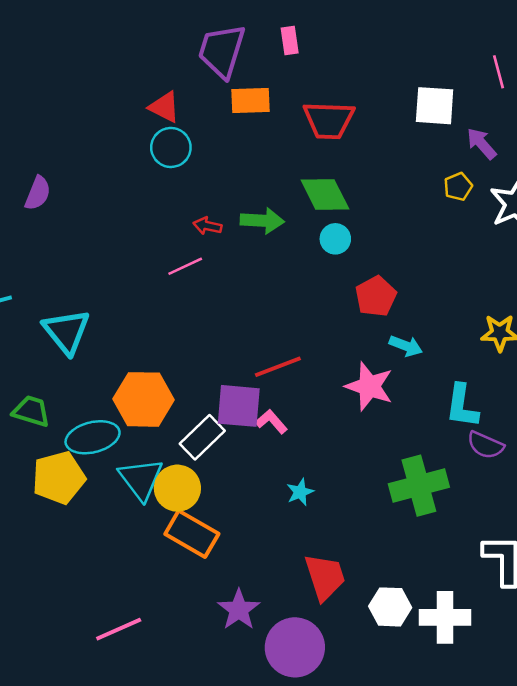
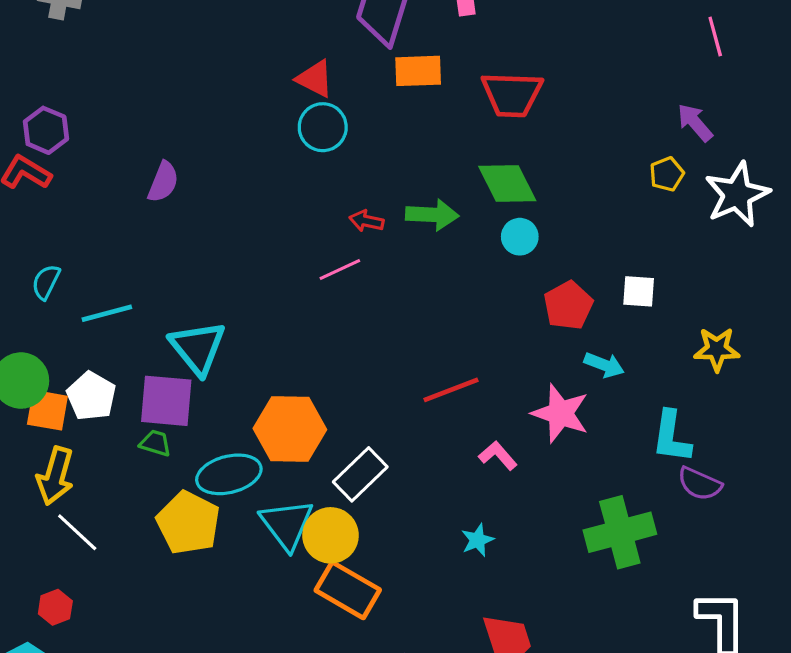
white square: (435, 106) -> (639, 291), moved, size x0.7
purple square: (239, 406) -> (166, 401), moved
green trapezoid: (31, 411) -> (155, 443), size x0.7
pink L-shape: (271, 422) -> (498, 456), moved
yellow pentagon: (59, 478) -> (188, 523), turned -30

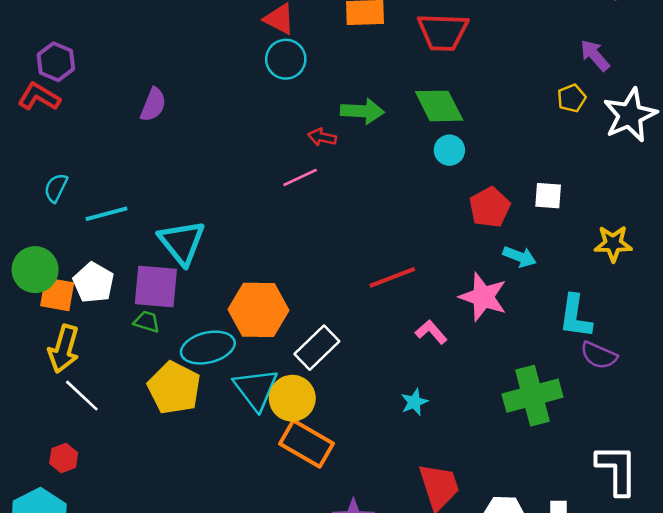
green arrow: (432, 215) -> (362, 111), moved

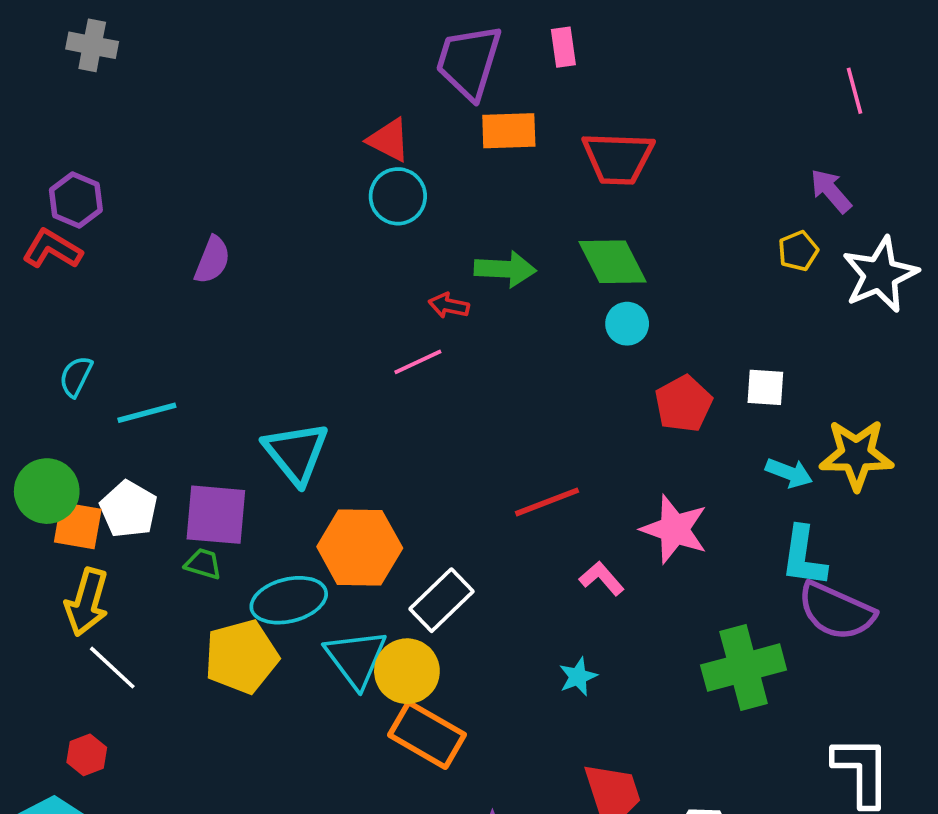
cyan triangle: (182, 242) -> (296, 453), moved
yellow star: (613, 244) -> (856, 455), size x1.4
cyan arrow: (520, 257) -> (789, 473), moved
purple semicircle: (599, 355) -> (836, 611), size x1.5
yellow pentagon: (174, 388) -> (241, 657), turned 30

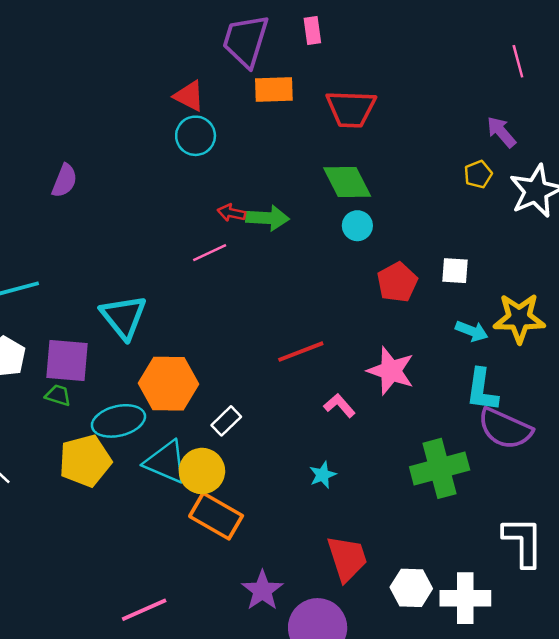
green arrow: (505, 269) -> (267, 218), moved
white rectangle: (442, 600) -> (226, 421), size x0.7
cyan triangle: (356, 658) -> (166, 462), turned -30

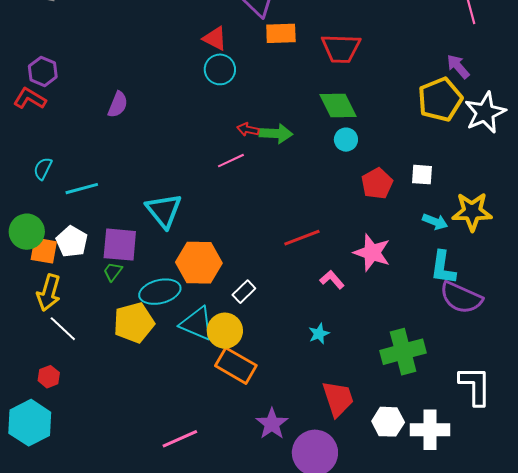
yellow pentagon: (478, 174) -> (440, 99), size x2.0
green trapezoid: (58, 395) -> (113, 272), turned -70
green cross: (440, 468) -> (403, 352), moved

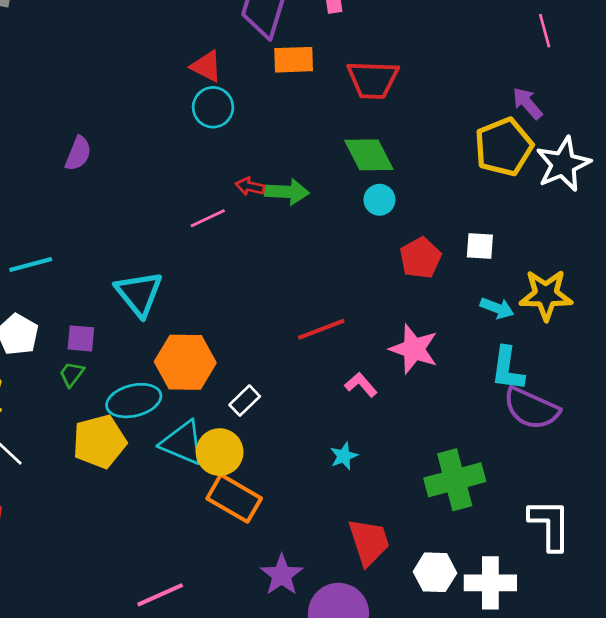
pink line: (231, 161) -> (208, 218), moved
purple square: (120, 245) -> (81, 338), size x0.6

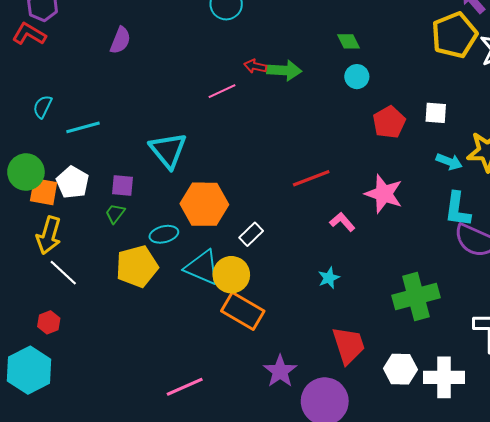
green diamond: (369, 155) -> (349, 41), size x0.6
cyan ellipse: (134, 401) -> (164, 234), size x0.7

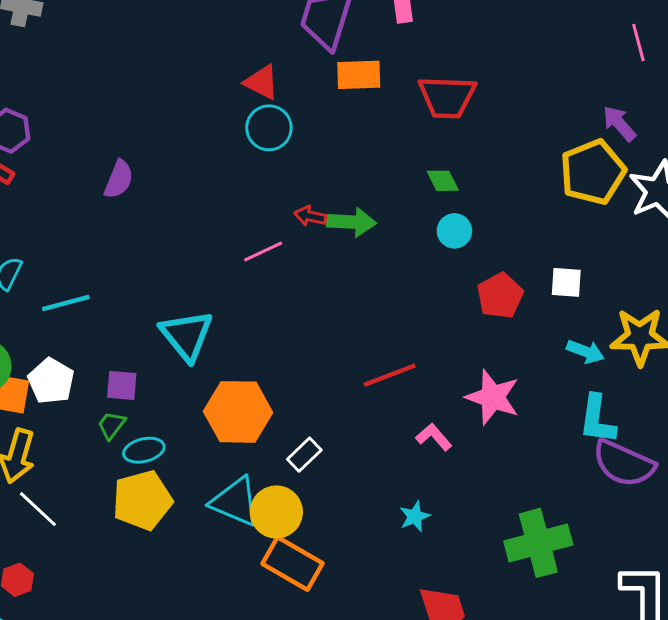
cyan ellipse: (164, 234) -> (144, 450), moved

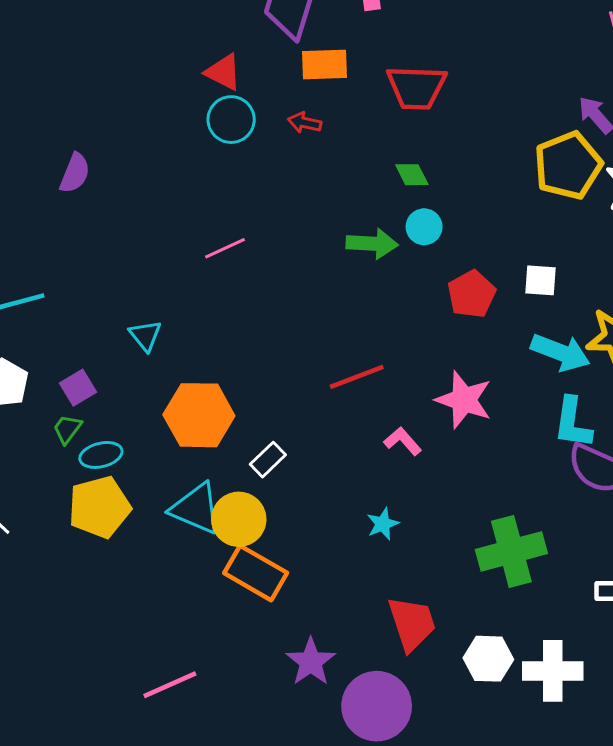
red arrow: (310, 216) -> (305, 123), moved
green arrow: (351, 222) -> (372, 244), moved
cyan triangle: (187, 335) -> (145, 336), size x0.6
cyan arrow: (585, 352) -> (560, 352), size x1.5
purple square: (122, 385) -> (78, 388), turned -36

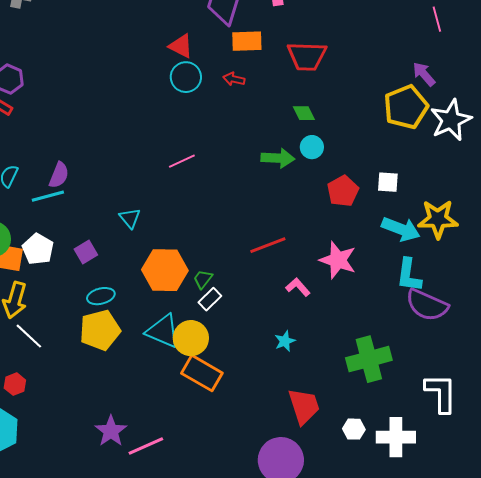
purple semicircle: (75, 173) -> (59, 175), moved
green trapezoid: (67, 429) -> (203, 279), moved
white hexagon: (488, 659) -> (354, 429), size x0.7
purple star: (311, 662) -> (111, 431), moved

